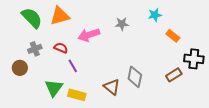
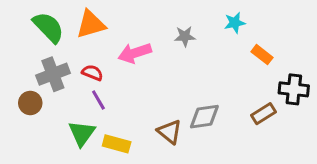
gray cross: (35, 49) -> (53, 74), size x1.5
purple line: (73, 66) -> (98, 100), moved
gray diamond: (135, 77) -> (204, 117), turned 70

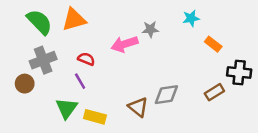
pink arrow: (135, 53) -> (124, 44), moved
red semicircle: (92, 73) -> (86, 59), moved

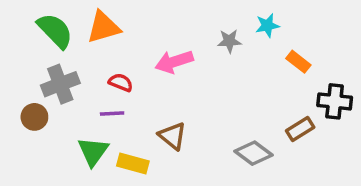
gray star: (150, 29) -> (229, 41), moved
purple line: (80, 81) -> (112, 113), turned -63
gray diamond: (166, 95) -> (254, 153), moved, turned 45
brown triangle: (138, 107) -> (172, 136), moved

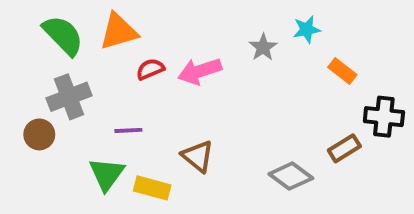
gray star: (229, 41) -> (263, 47), turned -30
red semicircle: (121, 82) -> (150, 69), moved, turned -45

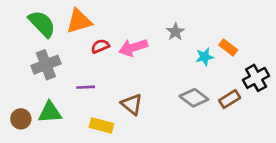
cyan star: (307, 29) -> (204, 57), moved
black cross: (384, 117) -> (256, 78), turned -35
brown circle: (39, 134) -> (21, 119), moved
green triangle: (107, 174) -> (50, 112), moved, turned 50
gray diamond: (291, 176) -> (194, 98), moved

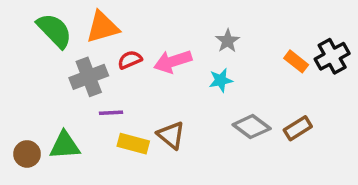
cyan star: (204, 57) -> (221, 80), moved
gray cross: (46, 65) -> (89, 77), moved
black cross: (256, 78) -> (332, 56), moved
yellow rectangle: (101, 125) -> (133, 144), moved

